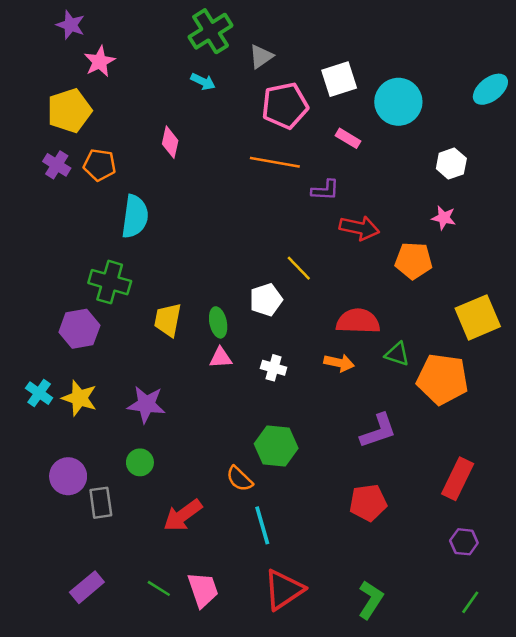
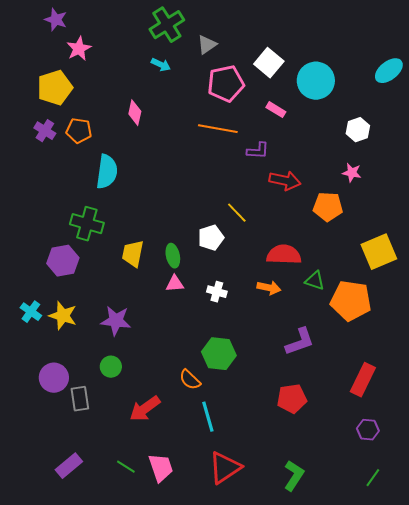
white square: (339, 79) -> (269, 63), turned -32

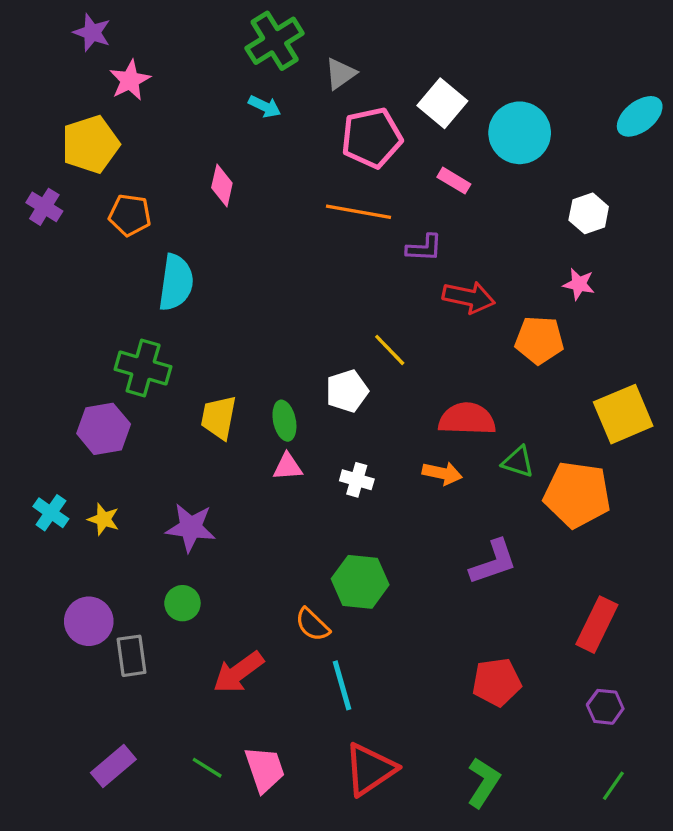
purple cross: (45, 131) -> (44, 207), moved
yellow star: (63, 316) -> (104, 519), size x0.7
red pentagon: (292, 399) -> (497, 682), moved

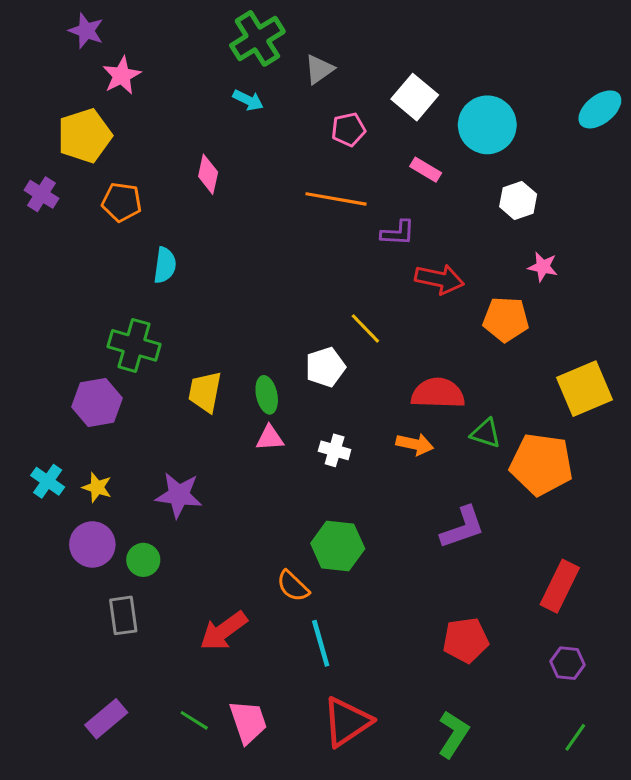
pink pentagon: (372, 138) -> (348, 129), size x0.6
white hexagon: (589, 213) -> (518, 200), moved
cyan semicircle: (176, 282) -> (165, 265), size x0.7
green circle: (182, 603) -> (143, 560), moved
purple circle: (89, 621) -> (92, 544), moved

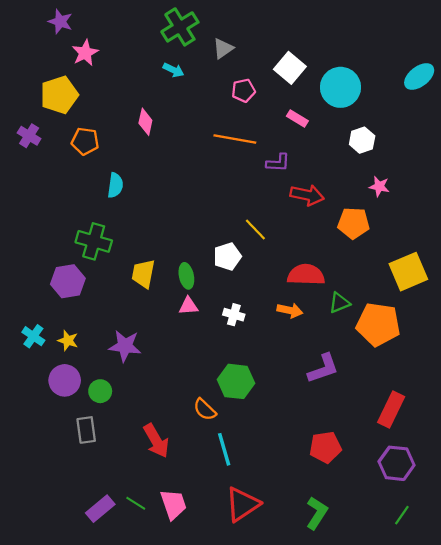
green triangle: (486, 433) -> (339, 303), turned -40
red arrow: (223, 631) -> (156, 441), turned -84
purple hexagon: (567, 663) -> (397, 463), size x1.5
purple rectangle: (106, 719) -> (100, 509), moved

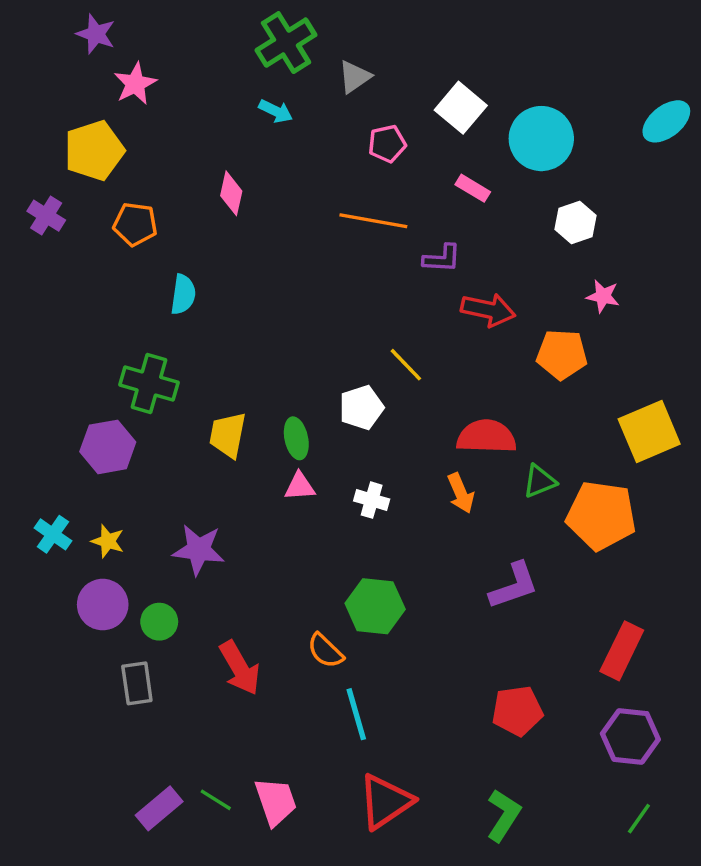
orange arrow: (290, 310) -> (461, 493), turned 55
red arrow: (156, 441) -> (240, 668), moved

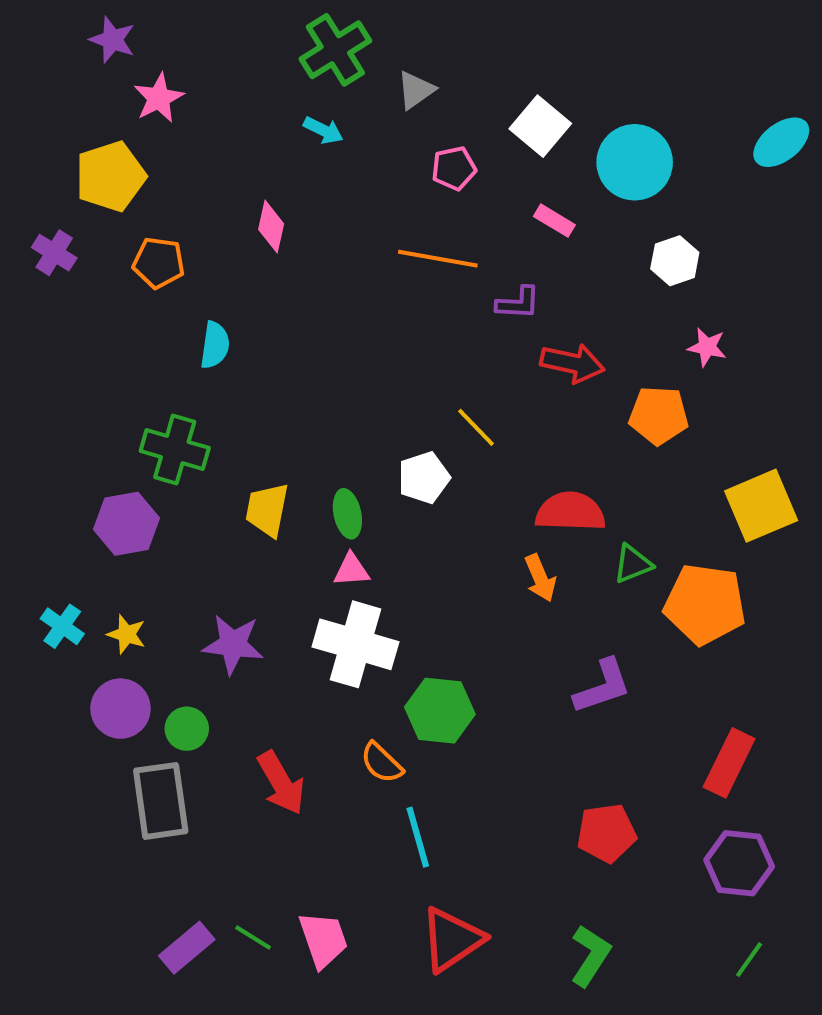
white cross: (372, 500) -> (355, 644), moved, size x2.0
gray rectangle: (137, 683) -> (161, 801), size x1.5

